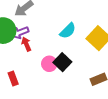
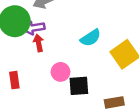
black square: (62, 62) -> (79, 86), moved, turned 30

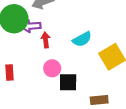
red arrow: (39, 43) -> (46, 40), moved

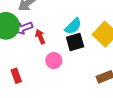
black square: (68, 82) -> (75, 42), moved

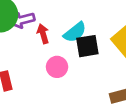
cyan semicircle: (73, 26) -> (75, 32), moved

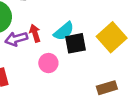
purple arrow: (22, 20) -> (16, 39), moved

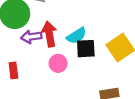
red arrow: (35, 33) -> (49, 34), size x1.5

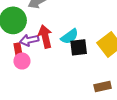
pink circle: (58, 63) -> (22, 61), moved
red rectangle: (13, 70) -> (18, 50), moved

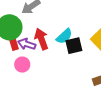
purple arrow: (29, 40) -> (27, 44), turned 36
red rectangle: (18, 50) -> (14, 43), moved

